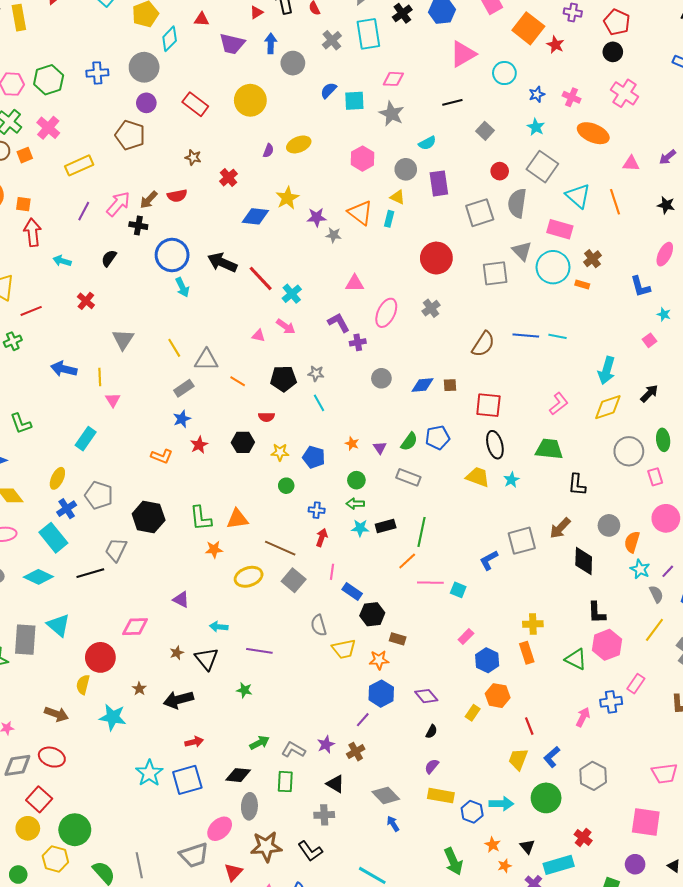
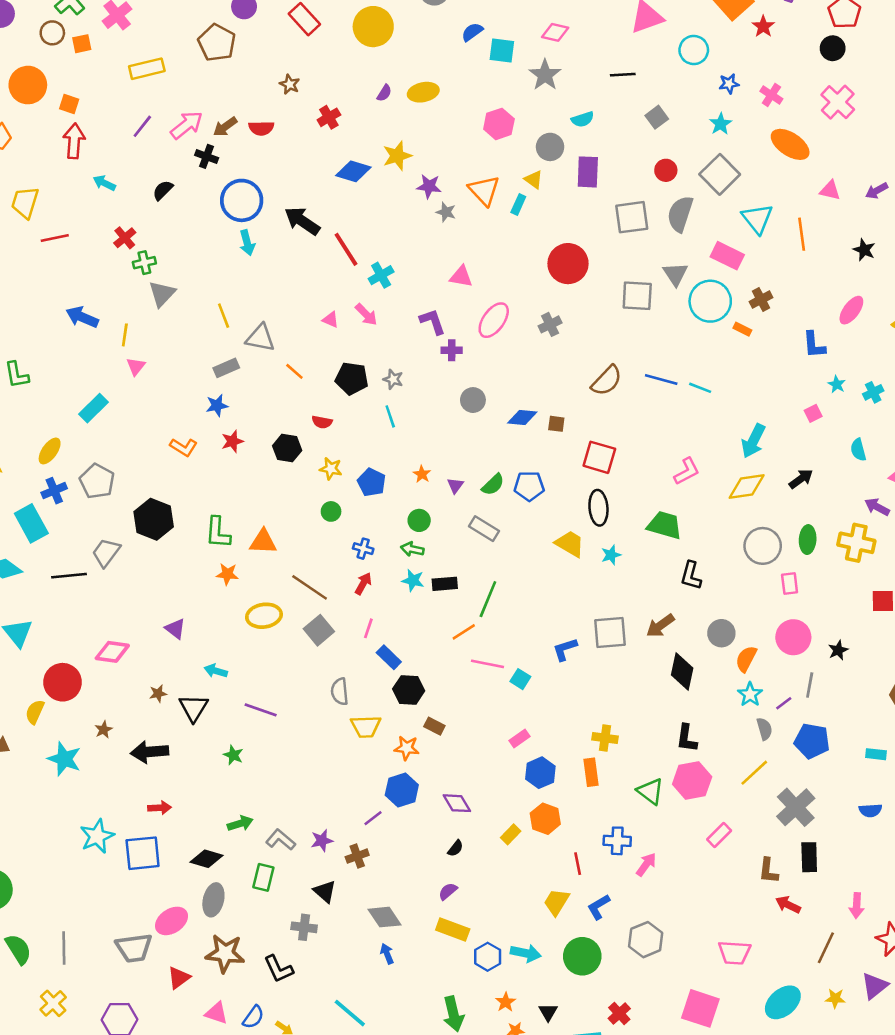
green cross: (13, 341) -> (144, 263), moved
blue cross: (611, 702) -> (617, 841), moved

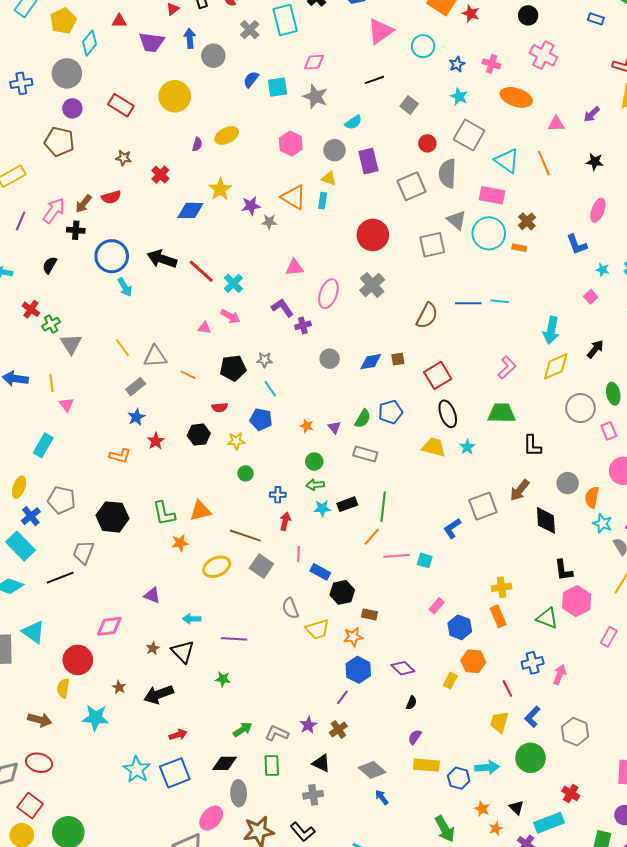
gray cross: (550, 324) -> (372, 285), size x1.4
red square: (599, 457) -> (438, 375), turned -32
blue pentagon: (372, 482) -> (261, 419), moved

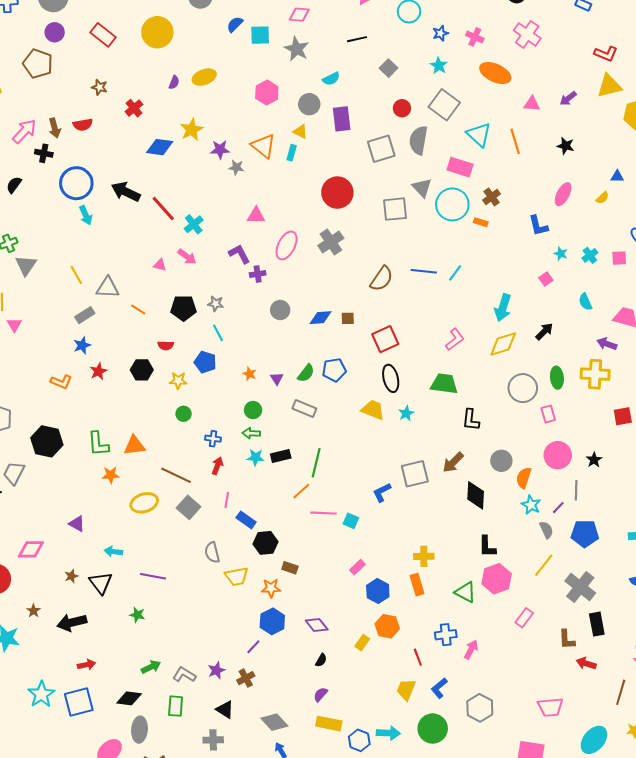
brown arrow: (84, 204) -> (55, 128), turned -60
cyan line: (500, 301) -> (455, 273), turned -66

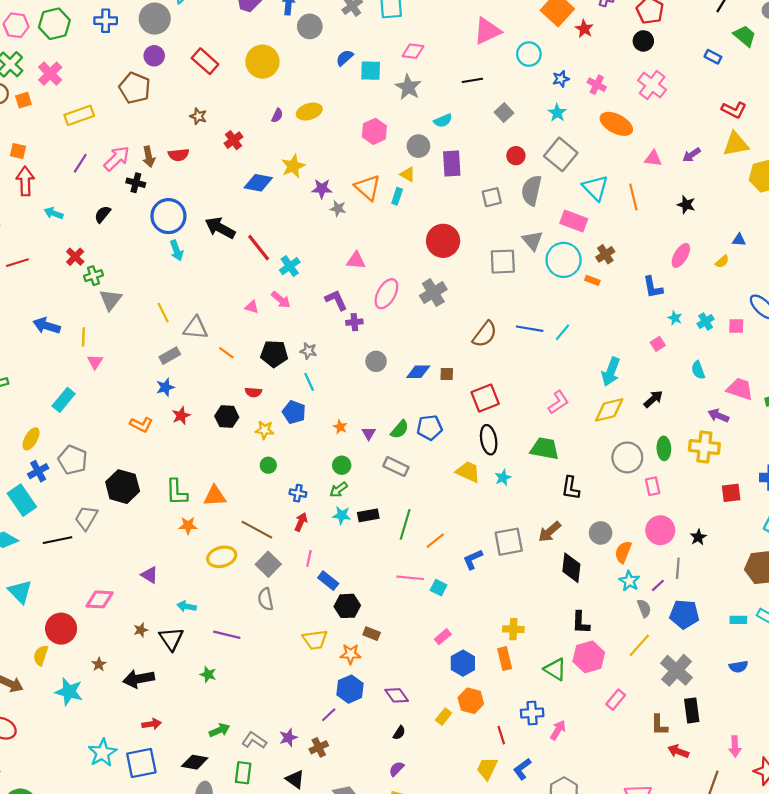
gray square: (381, 149) -> (492, 197), size x0.7
green arrow: (251, 433) -> (339, 490), turned -42
orange line: (301, 491) -> (435, 541), moved
gray semicircle: (212, 553) -> (266, 599), moved

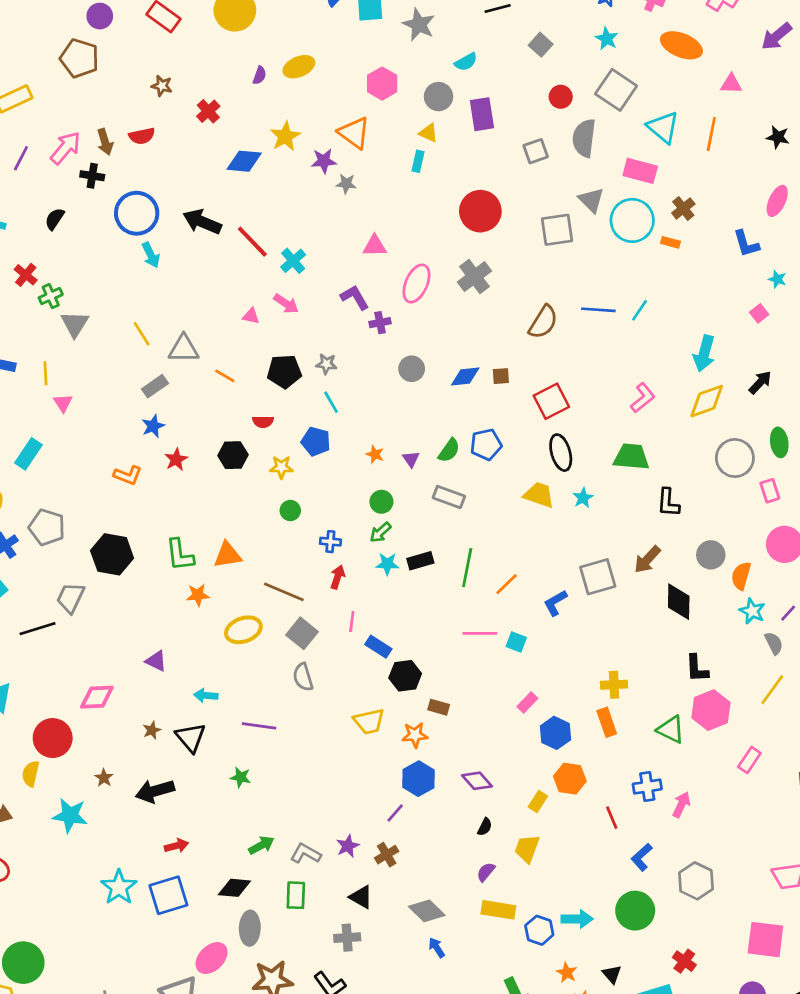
purple arrow: (692, 155) -> (777, 36), moved, size x1.4
orange triangle: (368, 188) -> (354, 133), moved
orange line: (633, 197) -> (711, 134), turned 30
yellow trapezoid: (487, 769) -> (527, 849), moved

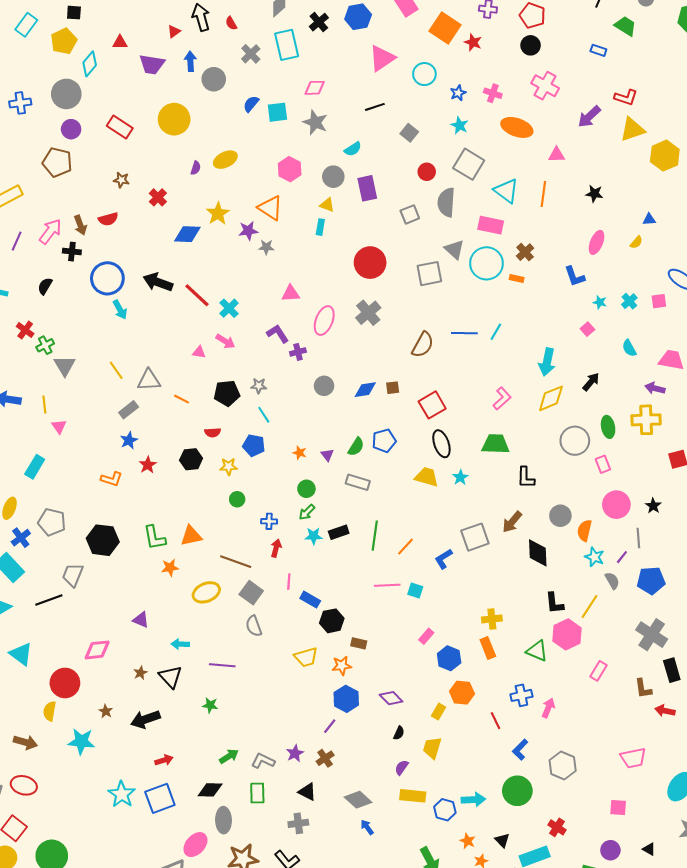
yellow line: (772, 690) -> (589, 606), moved
pink square: (765, 940) -> (618, 808), size x0.6

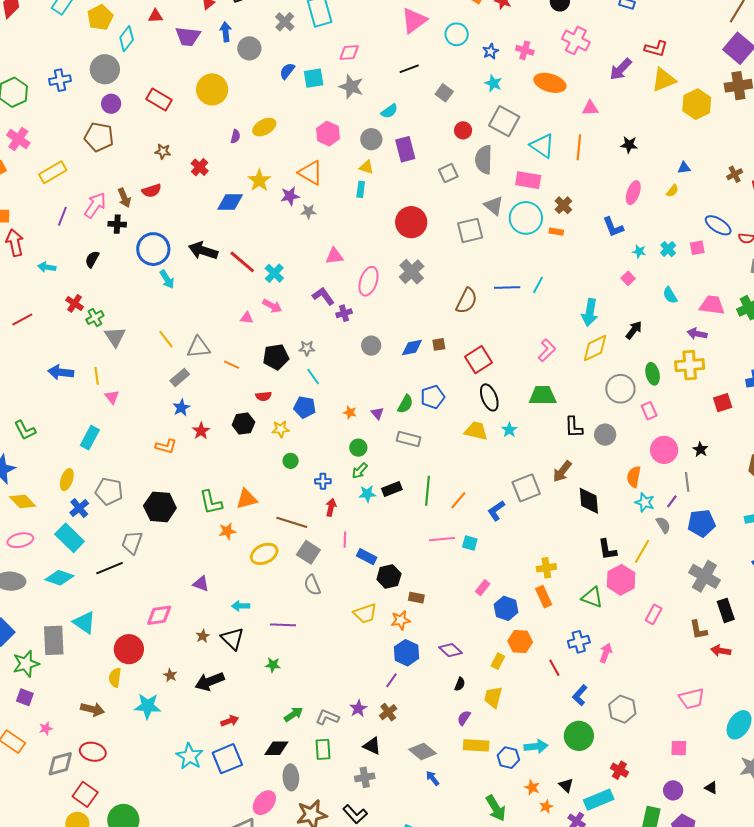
gray circle: (560, 516) -> (605, 435), moved

